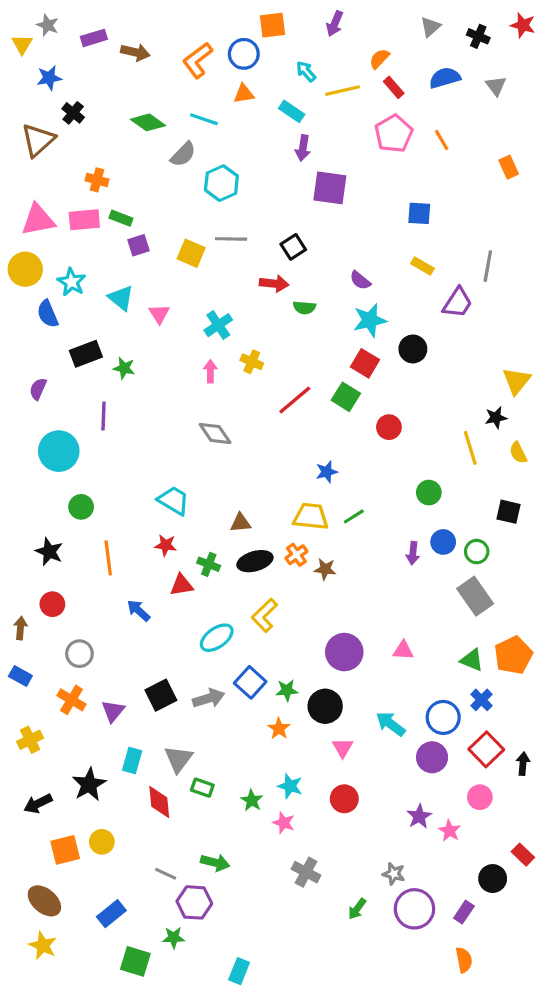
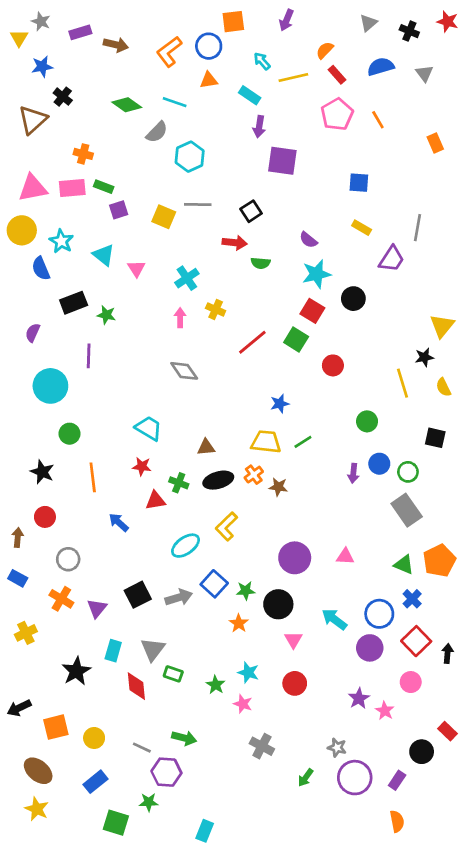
black arrow: (38, 804) -> (19, 708), moved
yellow circle: (102, 842) -> (94, 738), moved

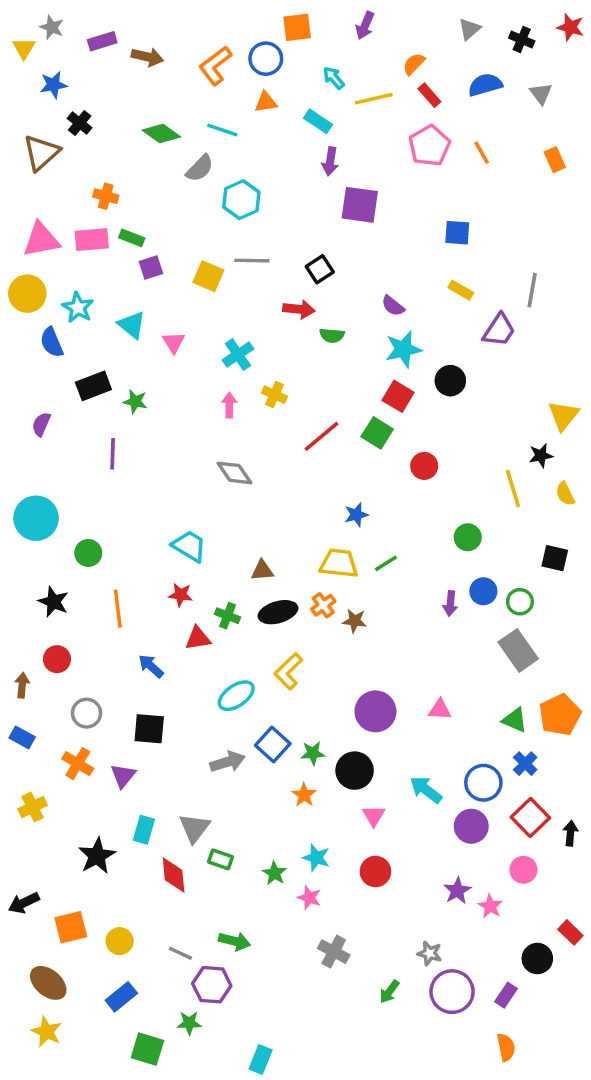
orange rectangle: (435, 143) -> (555, 160), moved
cyan circle: (50, 386) -> (36, 518), moved
black square: (138, 595) -> (149, 729), moved, turned 32

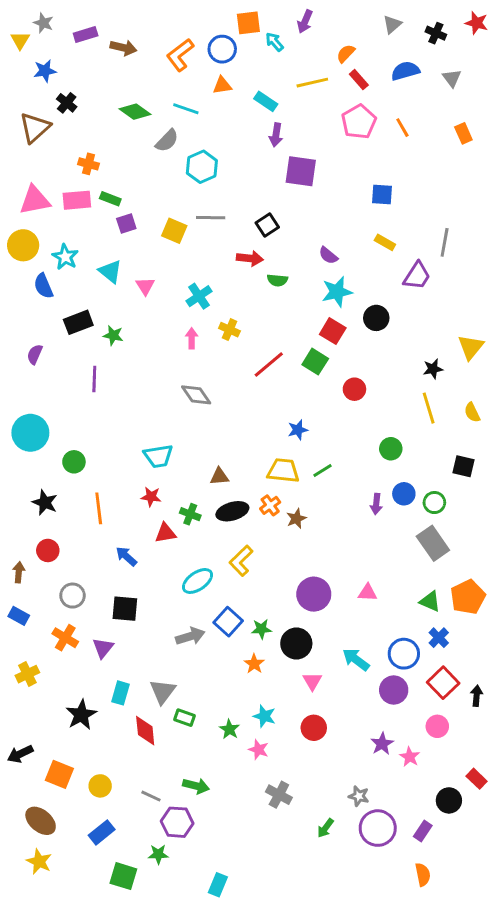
cyan arrow: (334, 78) -> (275, 42), moved
black star: (541, 455) -> (433, 369), moved
cyan trapezoid: (189, 546) -> (158, 456), turned 140
brown star: (355, 621) -> (296, 519), turned -30
orange square: (71, 927) -> (59, 774), turned 36

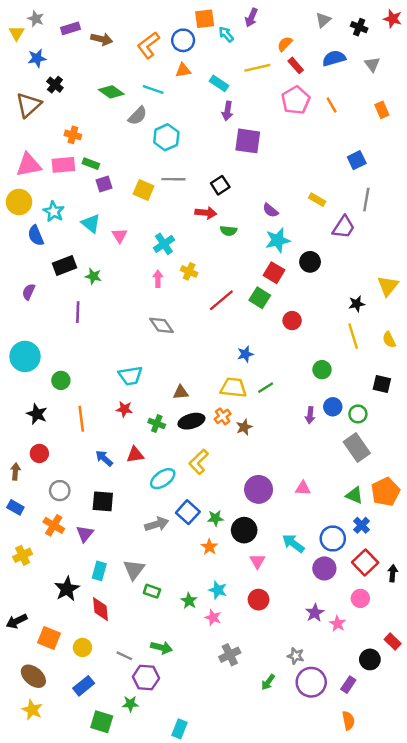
blue square: (382, 194) -> (357, 160), moved, turned -30
red triangle: (166, 533) -> (135, 455), moved
red diamond: (145, 731) -> (100, 609), moved
gray cross: (279, 795) -> (230, 655), turned 36

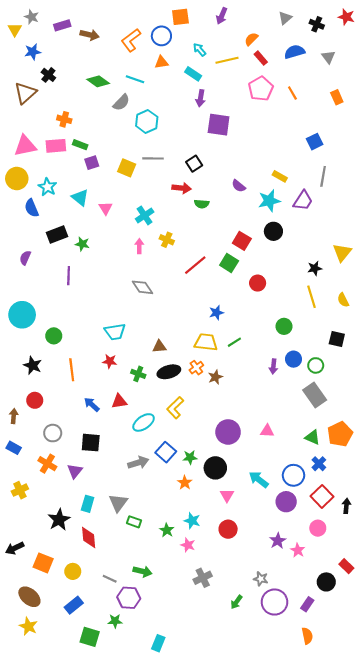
cyan arrow: (226, 34) -> (200, 50), moved
cyan star: (278, 240) -> (269, 201), moved

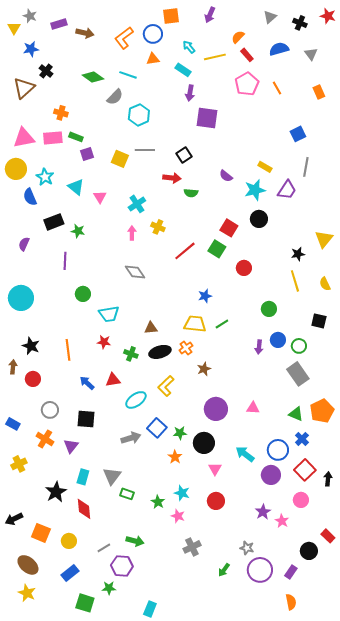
green circle: (54, 336) -> (83, 294), moved
brown star: (215, 377) -> (204, 369), moved
brown arrow: (14, 416) -> (13, 367), moved
gray line: (110, 579) -> (104, 548), turned -56

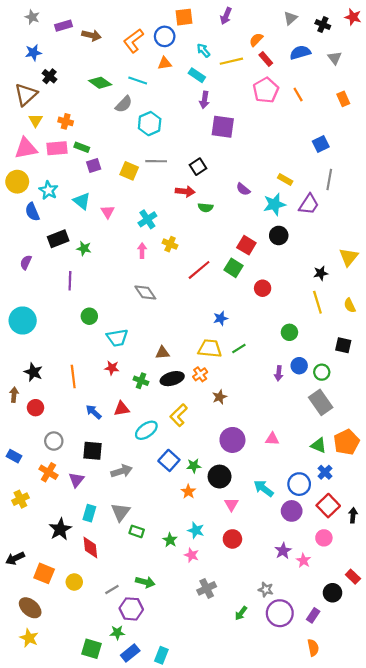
yellow triangle: (14, 28) -> (36, 120), moved
gray arrow: (131, 438) -> (122, 471), moved
blue rectangle: (70, 573) -> (130, 653), moved

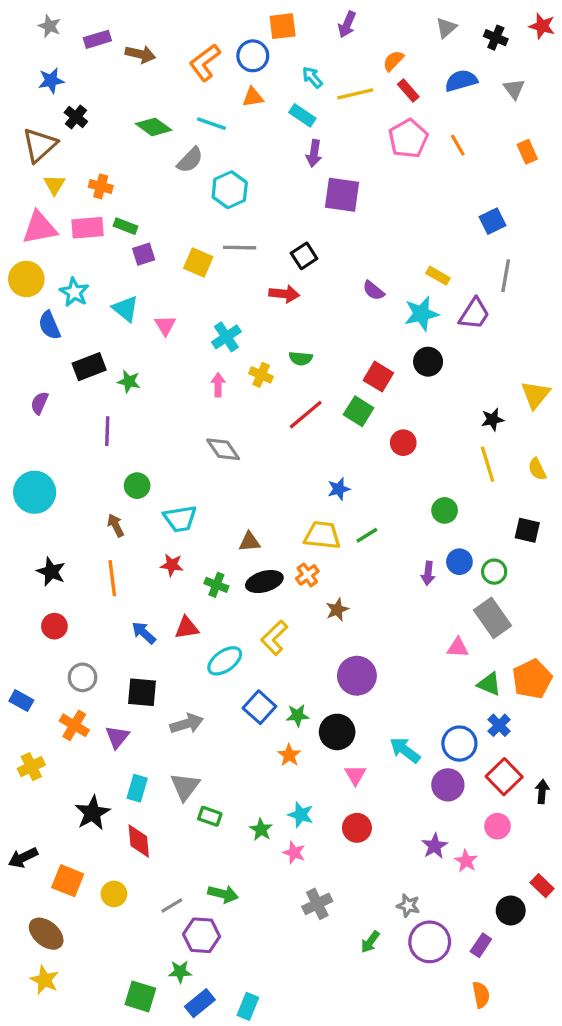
green semicircle: (206, 208) -> (301, 358), moved
brown arrow: (14, 395) -> (116, 525), moved, turned -32
pink triangle: (272, 439) -> (458, 648), moved

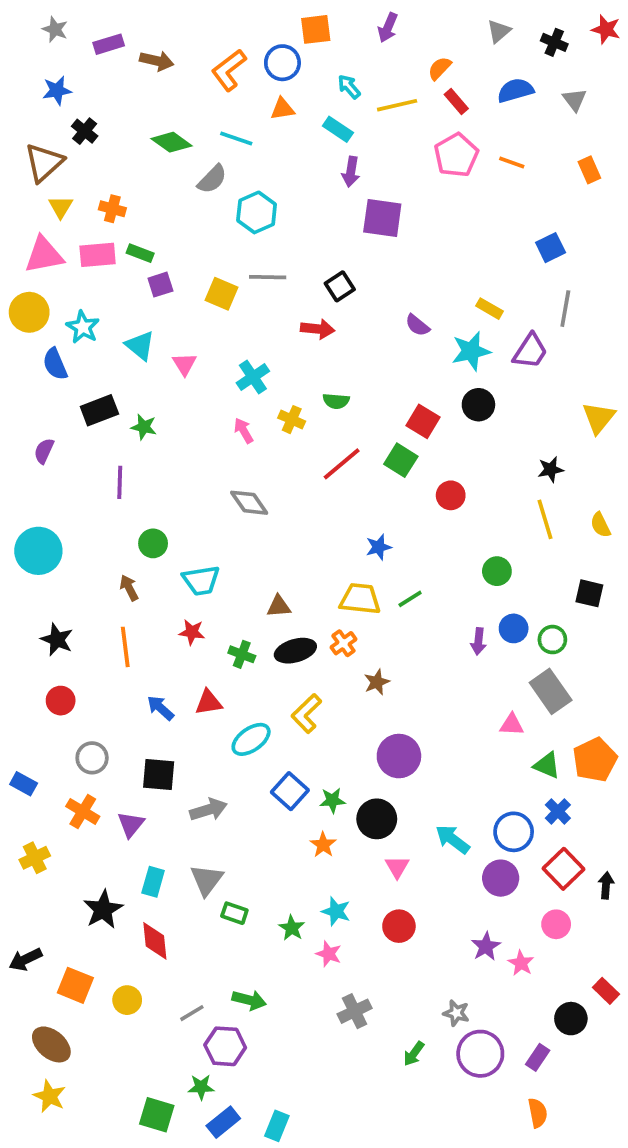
orange line: (458, 145) -> (512, 163), turned -40
pink arrow: (218, 385) -> (244, 431), turned -30
yellow triangle: (535, 395) -> (599, 418), moved

